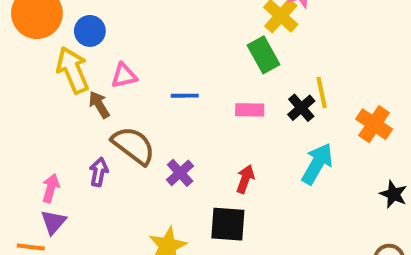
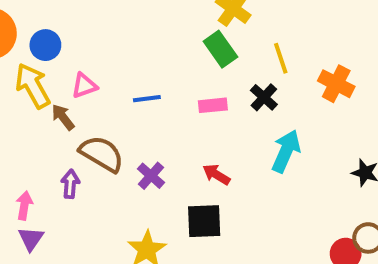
yellow line: (322, 93) -> (281, 58), moved
orange cross: (374, 124) -> (336, 84), moved
red arrow: (245, 179) -> (216, 175), turned -72

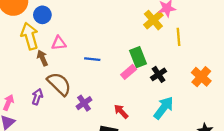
green rectangle: (220, 49) -> (138, 57), moved
yellow line: (281, 58) -> (179, 37), moved
pink rectangle: (213, 105) -> (129, 72), turned -49

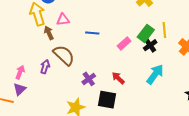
yellow line: (179, 37) -> (164, 30), moved
green rectangle: (138, 57) -> (146, 33), moved, turned 60
purple cross: (84, 103) -> (89, 79), moved

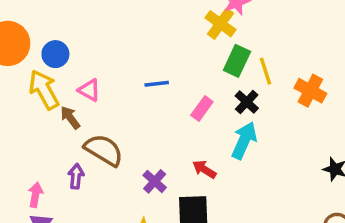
pink triangle: (63, 20) -> (89, 90), turned 48
blue line: (92, 33) -> (157, 84), moved
green rectangle: (146, 33) -> (237, 61), moved
cyan arrow: (155, 74) -> (244, 140), moved

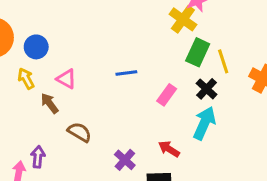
yellow arrow: (44, 90) -> (26, 79), size x0.6
brown semicircle: (104, 150) -> (79, 132), size x0.7
purple arrow: (76, 176) -> (38, 157), moved

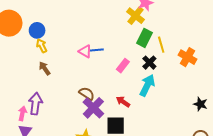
yellow arrow: (26, 79) -> (42, 46), moved
pink triangle: (66, 79) -> (85, 51), moved
brown semicircle: (79, 132) -> (87, 94), moved
purple arrow: (38, 157) -> (35, 104), size x1.5
purple cross: (125, 160) -> (93, 108), size x1.5

